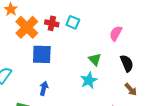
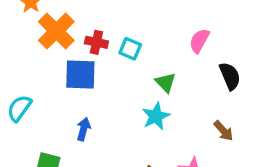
cyan square: (73, 22) -> (130, 49), moved
red cross: (52, 23) -> (96, 42), moved
black semicircle: (127, 63) -> (230, 76), moved

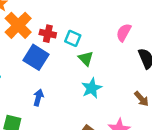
blue square: (80, 74) -> (36, 57), turned 30
green triangle: (166, 82) -> (86, 59), moved

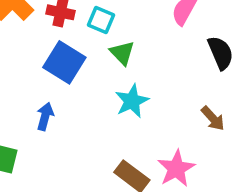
blue square: (36, 57) -> (64, 62), moved

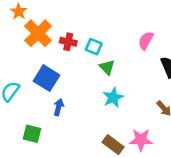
blue square: (64, 62) -> (47, 78), moved
pink star: (176, 168) -> (141, 140), turned 30

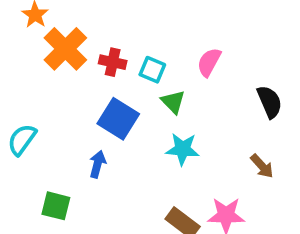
pink semicircle: (146, 41) -> (209, 62), moved
blue square: (47, 78) -> (118, 119), moved
cyan star: (113, 97) -> (183, 149), turned 30

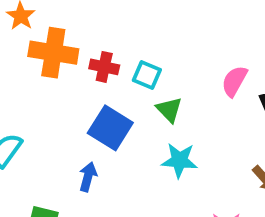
orange cross: (65, 49) -> (53, 53), turned -36
pink semicircle: (209, 62) -> (234, 81), moved

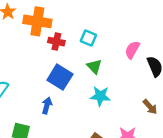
orange cross: (53, 53) -> (37, 21), moved
cyan square: (147, 75) -> (88, 38), moved

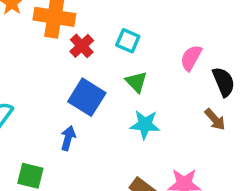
red cross: (56, 42) -> (82, 46), turned 35
brown arrow: (150, 107) -> (215, 119), moved

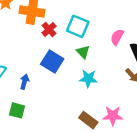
cyan square: (128, 41) -> (78, 26), size x1.5
blue arrow: (68, 138) -> (24, 82), moved

